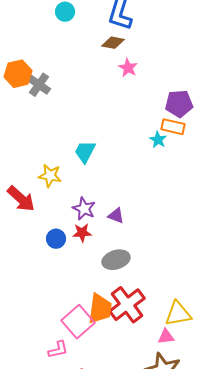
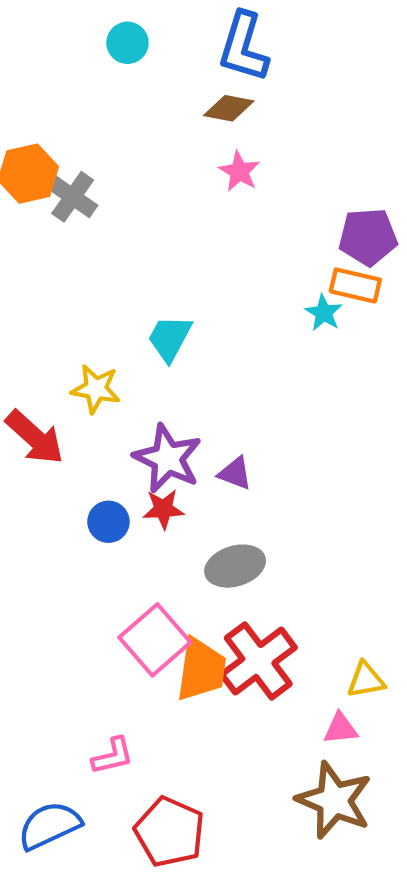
pink star: (128, 68) -> (239, 172), moved
purple star: (84, 209) -> (168, 458), size x1.4
yellow triangle: (178, 314) -> (366, 680), size x0.7
pink square: (78, 322) -> (155, 640), moved

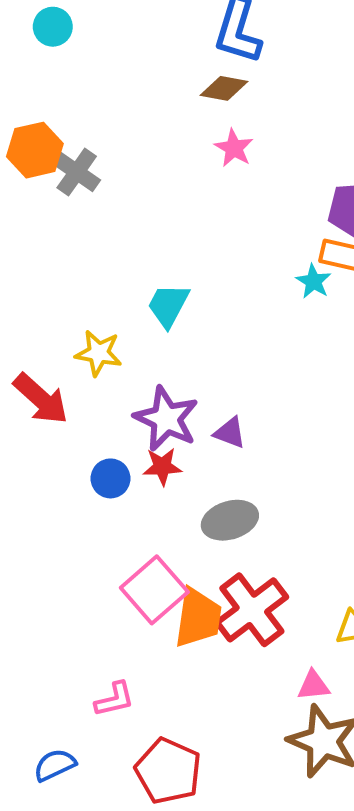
cyan circle: (127, 43) -> (53, 27), moved
pink triangle: (341, 728) -> (313, 685), moved
blue semicircle: (49, 826) -> (55, 765), size x0.7

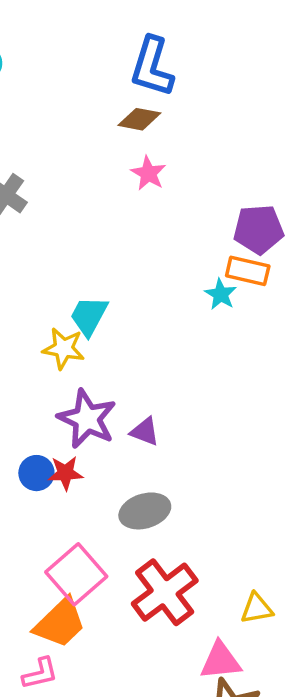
yellow star: (99, 353) -> (64, 348), moved
red star: (162, 466) -> (65, 473), moved
orange trapezoid: (198, 618) -> (60, 623), moved, turned 38
pink triangle: (313, 685) -> (221, 661), size x1.4

